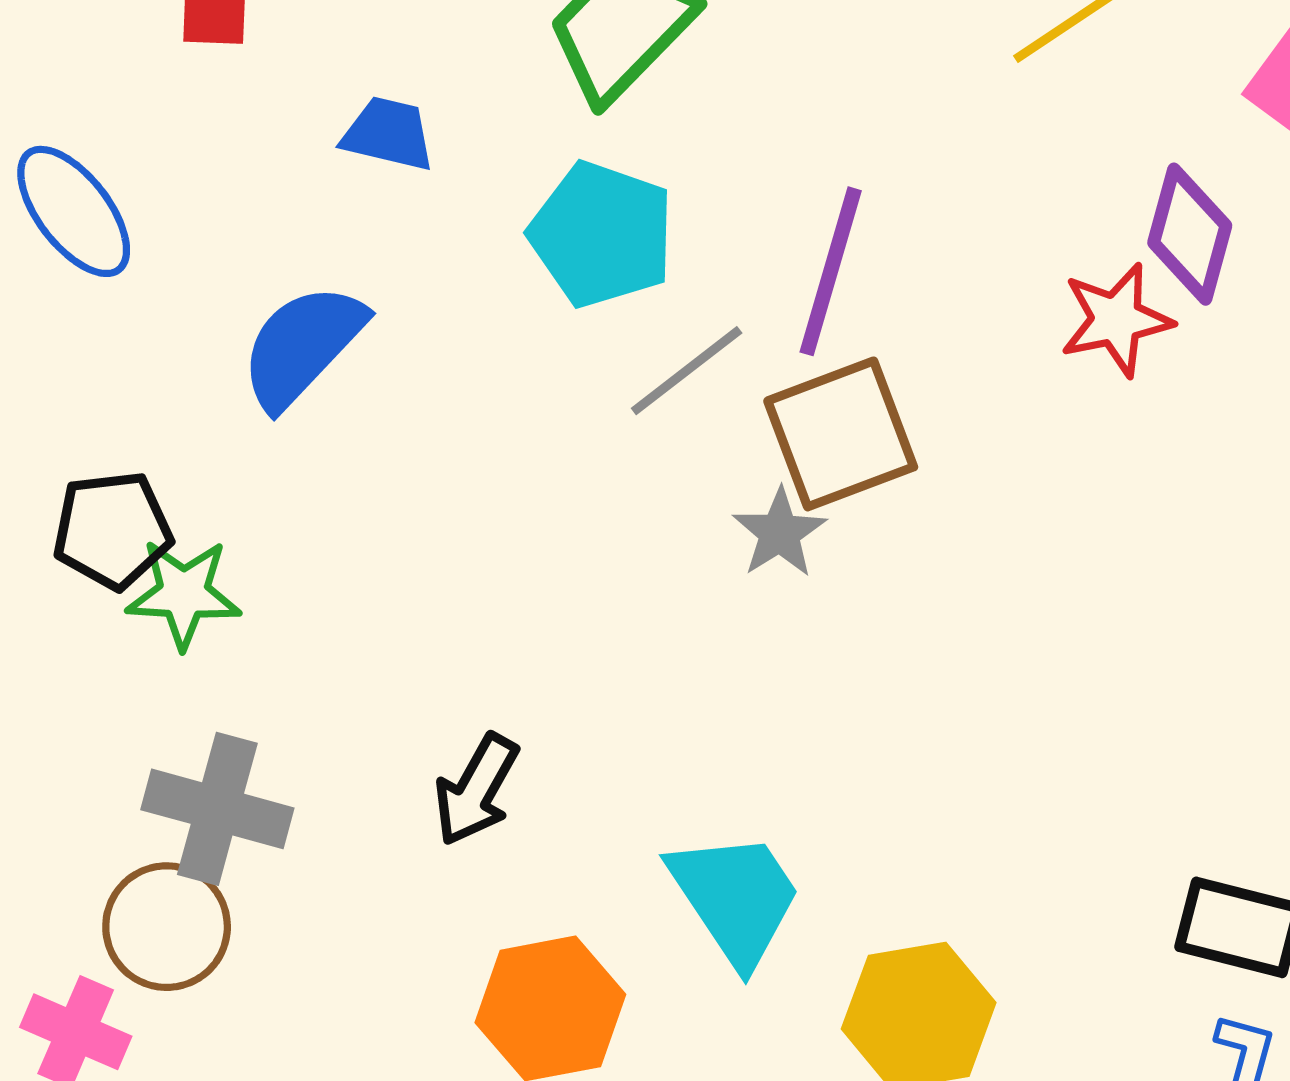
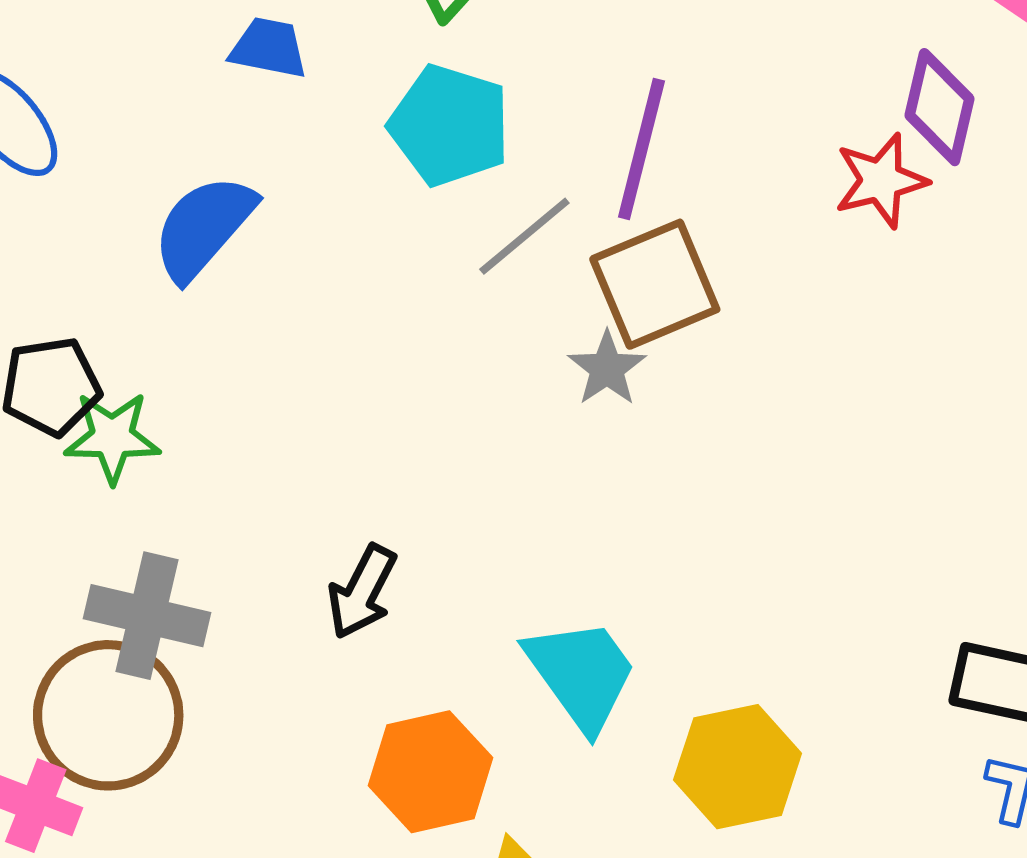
brown circle: (167, 927) -> (108, 715), size x1.4

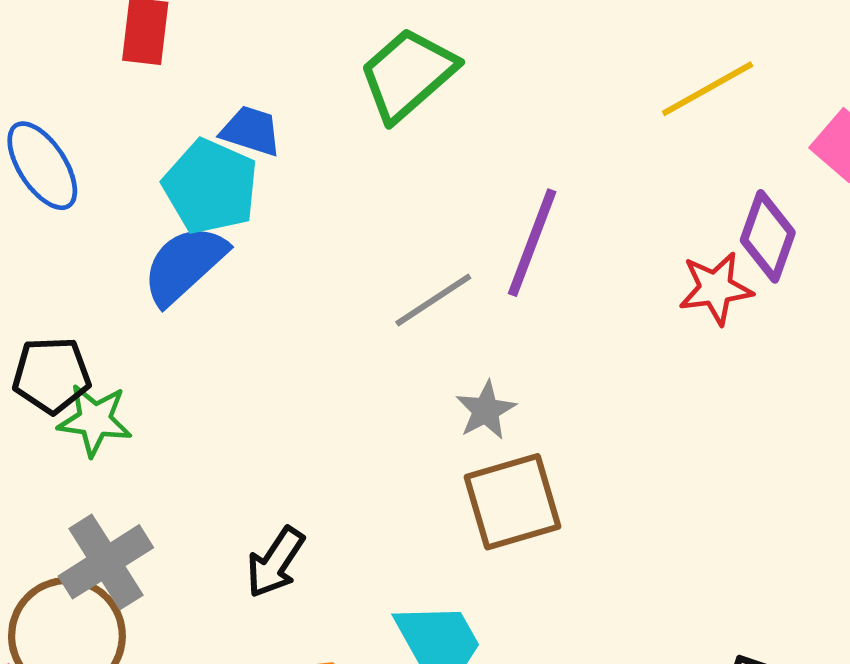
cyan pentagon: (450, 125) -> (211, 187), moved
brown square: (655, 284) -> (513, 502), moved
gray cross: (147, 616) -> (106, 562), turned 38

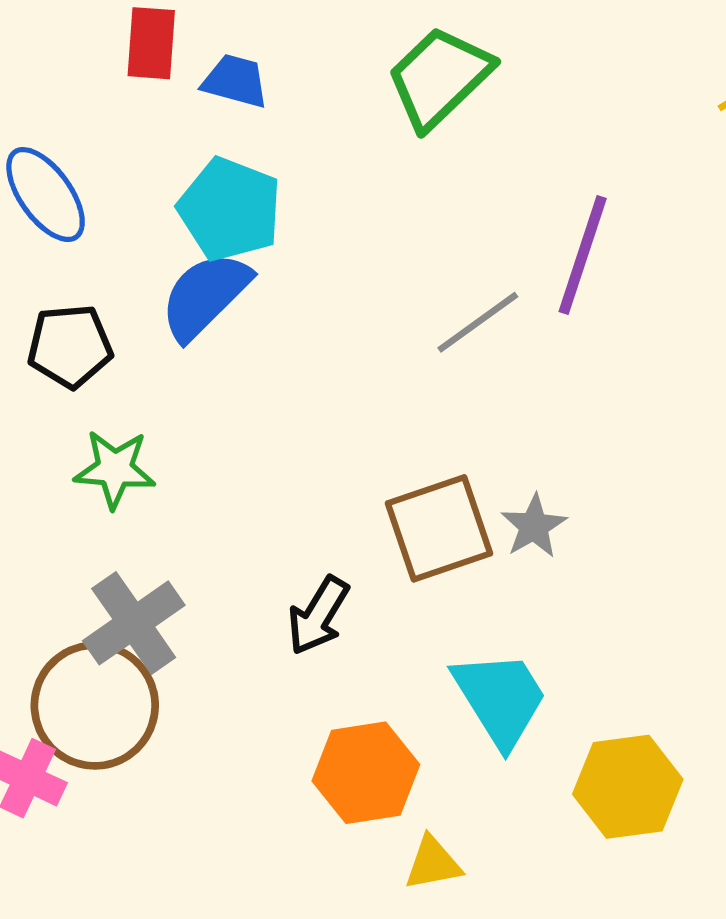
blue trapezoid: (251, 131) -> (235, 81), moved
black pentagon: (52, 375) -> (70, 346), moved
gray star: (486, 410) -> (534, 526), moved
brown square: (513, 502) -> (439, 528), moved

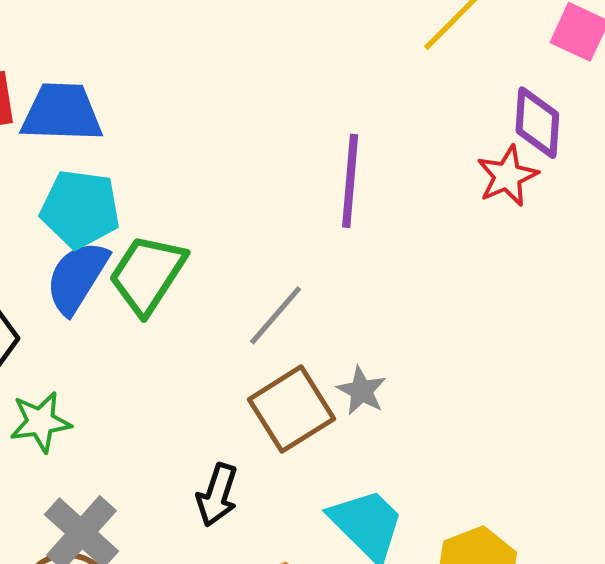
green trapezoid: (439, 78) -> (147, 274), moved
blue trapezoid: (235, 81) -> (62, 113), size x1.6
gray line: (478, 322) -> (276, 315), moved

